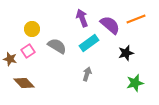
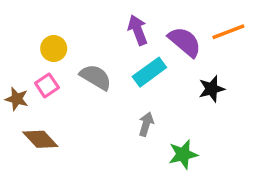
green star: (135, 83) -> (183, 154), moved

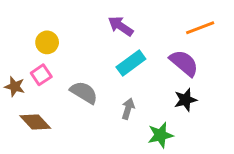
purple arrow: (138, 30) -> (121, 26), turned -35
purple semicircle: (185, 42) -> (184, 63), moved
gray semicircle: (96, 77) -> (84, 92), moved
black star: (212, 89) -> (185, 100), moved

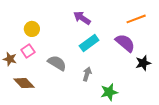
black star: (185, 100) -> (143, 63), moved

